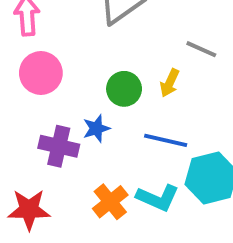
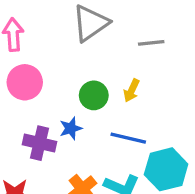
gray line: (201, 49) -> (151, 43), moved, turned -30

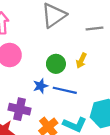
blue line: (128, 138) -> (65, 90), moved
purple cross: (40, 143) -> (20, 109), moved

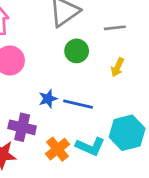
yellow arrow: (81, 61) -> (118, 67), moved
green circle: (56, 64) -> (77, 51), moved

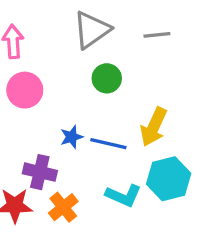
gray line: (115, 28) -> (157, 35), moved
yellow arrow: (118, 67) -> (154, 127), moved, size x1.6
orange cross: (58, 149) -> (63, 207), moved

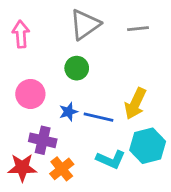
green circle: (107, 78) -> (77, 68), moved
pink circle: (25, 90) -> (30, 94), moved

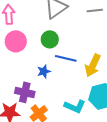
pink circle: (30, 94) -> (16, 41), moved
blue line: (98, 117) -> (66, 58), moved

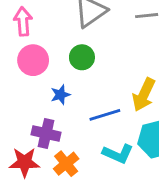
blue line: (66, 58) -> (105, 115), moved, turned -30
blue star: (44, 71) -> (60, 95), moved

